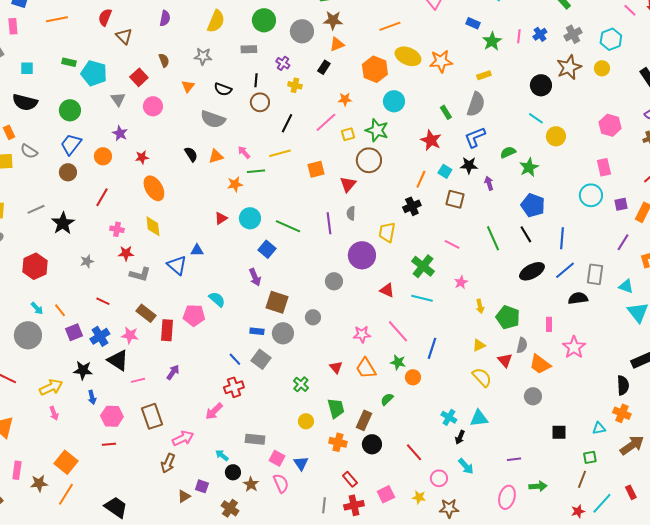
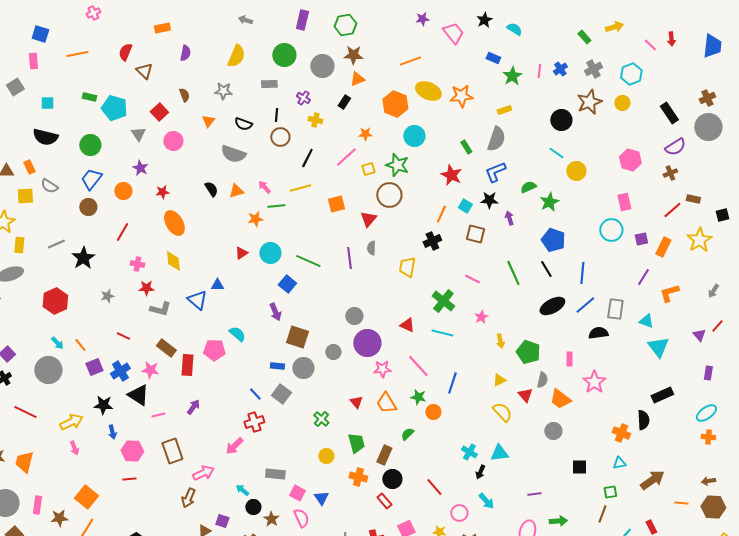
purple circle: (362, 255) -> (367, 343), moved
orange cross: (622, 413) -> (621, 433), moved
red rectangle: (350, 479) -> (384, 501), moved

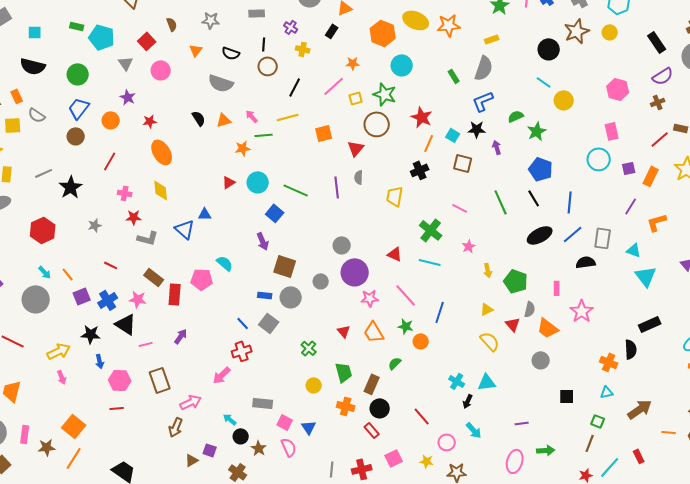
red star: (451, 175) -> (422, 117), moved
green square: (610, 492) -> (598, 421), turned 32

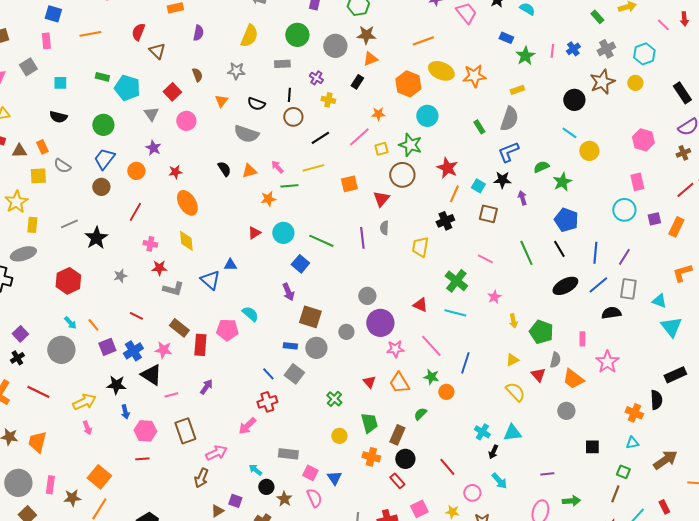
black semicircle: (33, 66) -> (58, 117), size x0.7
black line: (295, 87) -> (320, 138), turned 30
purple line: (631, 206) -> (624, 257), moved

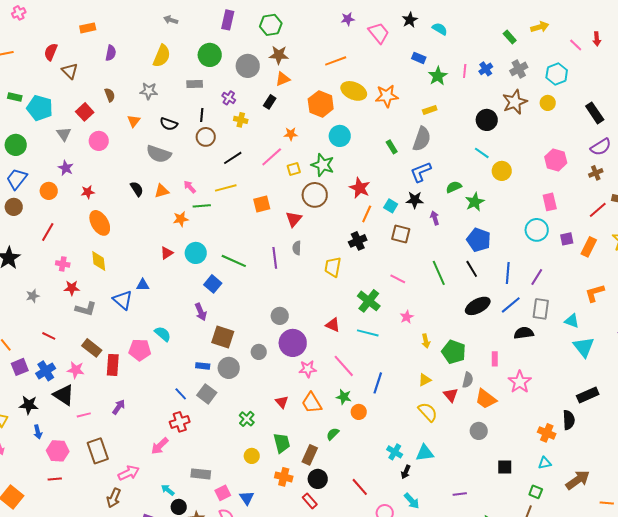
pink square: (310, 473) -> (223, 493), turned 35

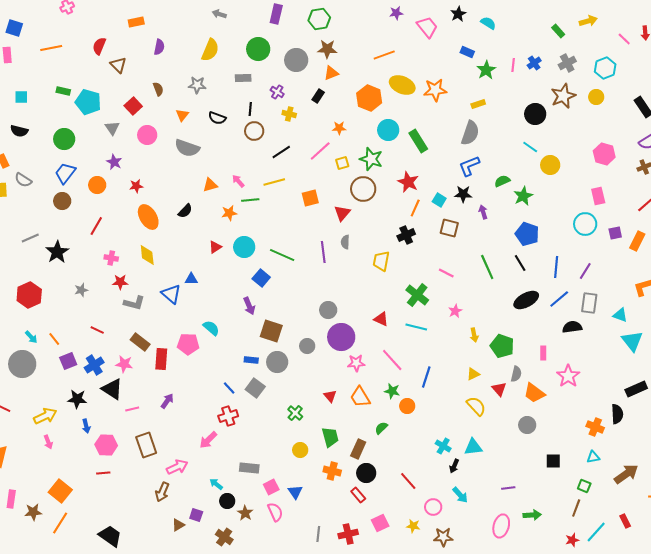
green rectangle: (392, 147) -> (418, 141), moved, size x1.6
gray semicircle: (159, 154) -> (187, 148), moved
black semicircle: (137, 189) -> (185, 211), moved, turned 77

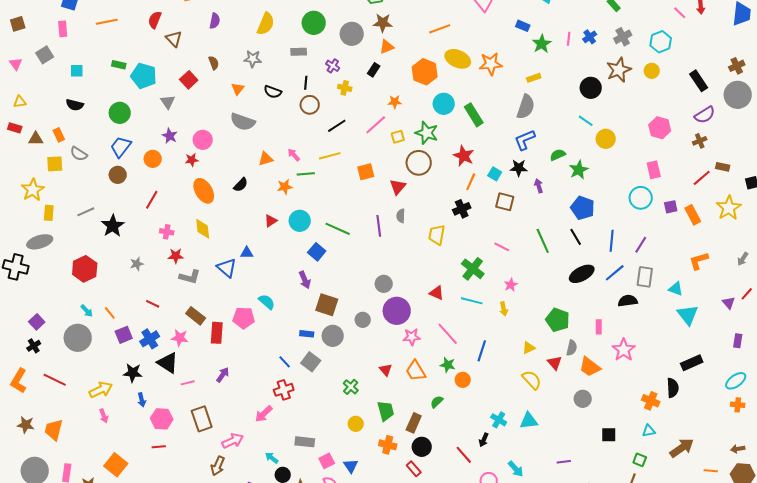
pink circle: (147, 135) -> (203, 140), moved
orange rectangle: (637, 241) -> (693, 215), turned -54
yellow arrow: (474, 335) -> (504, 309), moved
black arrow: (454, 466) -> (484, 440), moved

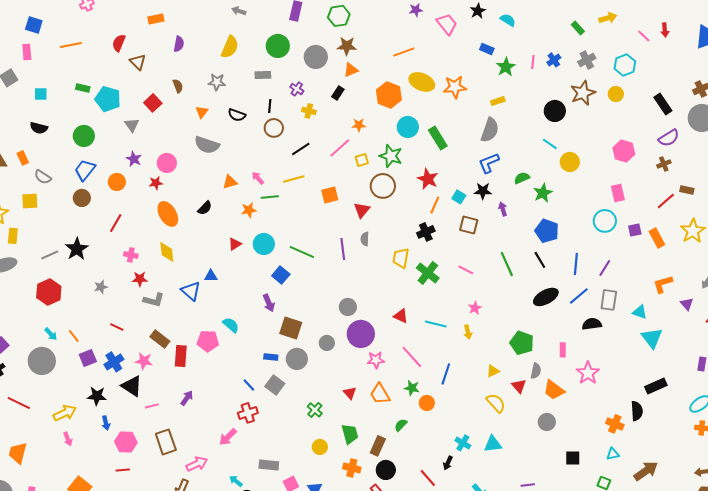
yellow square: (55, 164) -> (30, 201), moved
gray line: (86, 212) -> (50, 255), moved
green cross: (473, 269) -> (428, 273), moved
purple triangle: (729, 303) -> (687, 304), moved

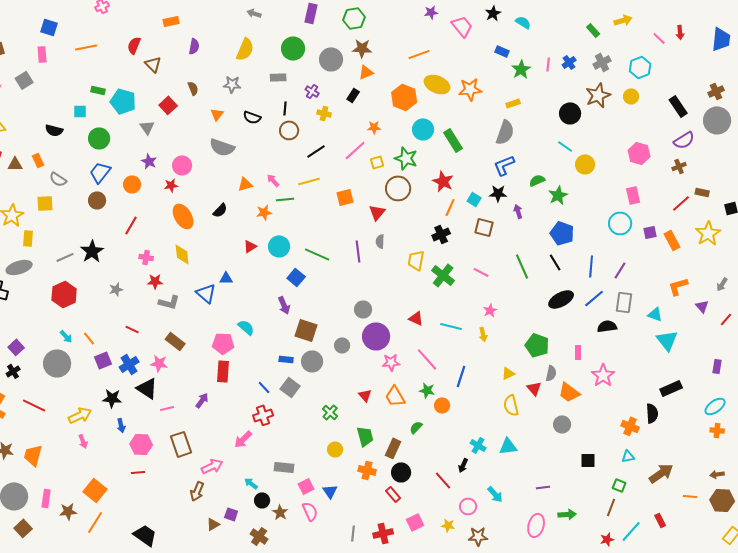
cyan square: (41, 94) -> (80, 111), moved
red rectangle: (181, 356) -> (223, 371), moved
yellow semicircle: (496, 403) -> (511, 405), turned -150

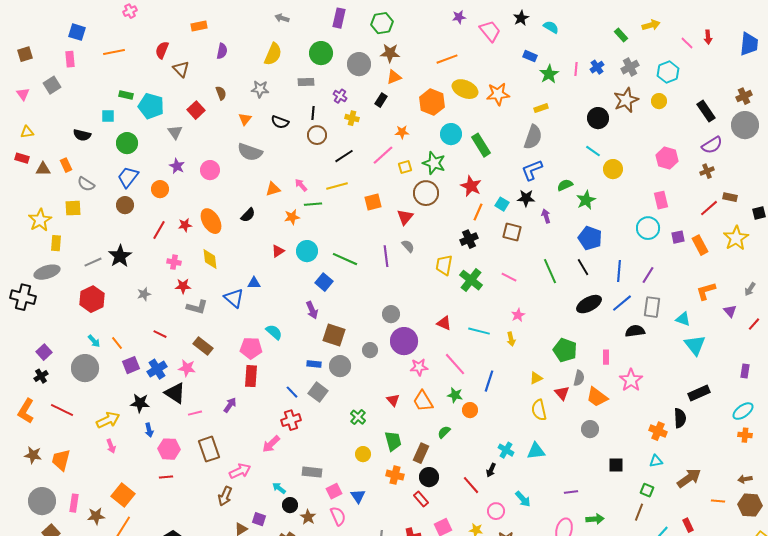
red star: (171, 185) -> (185, 225), moved
gray semicircle: (380, 241) -> (408, 246), turned 136

